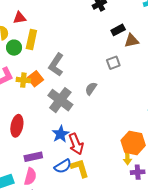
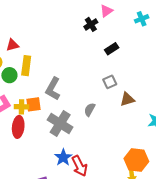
brown triangle: (132, 41) -> (127, 99), moved
orange square: (35, 79) -> (33, 104), turned 35
red ellipse: (17, 126) -> (18, 127), moved

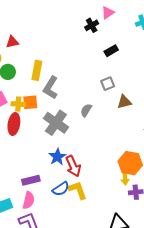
yellow rectangle: (26, 66) -> (37, 70), moved

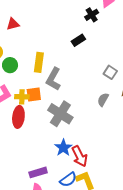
red triangle: (12, 42) -> (13, 24), moved
black rectangle: (111, 51) -> (78, 40), moved
gray square: (108, 84) -> (110, 72), turned -32
gray semicircle: (86, 110) -> (103, 100), moved

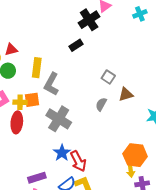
black cross: (92, 15) -> (89, 20), size x1.5
red triangle: (13, 24) -> (11, 50), moved

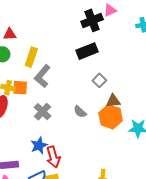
black rectangle: (76, 45) -> (87, 51), moved, size x1.5
gray semicircle: (101, 104) -> (80, 112), moved, turned -88
gray cross: (59, 119) -> (43, 112), size x0.7
orange hexagon: (135, 155) -> (111, 117), moved

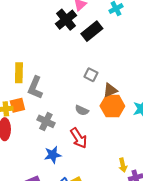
black rectangle: (87, 51) -> (92, 31), moved
blue star: (39, 145) -> (53, 155), turned 30
red arrow: (53, 157) -> (79, 138), moved

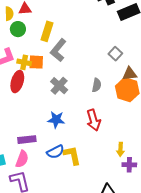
gray semicircle: (82, 110) -> (97, 85), turned -120
red arrow: (79, 138) -> (93, 120), moved

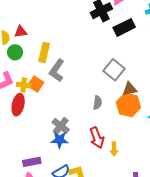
gray square: (115, 54) -> (114, 70), size x1.5
orange square: (36, 62) -> (36, 84), turned 35
gray cross: (59, 86) -> (61, 126), moved
yellow arrow: (120, 149) -> (114, 149), moved

